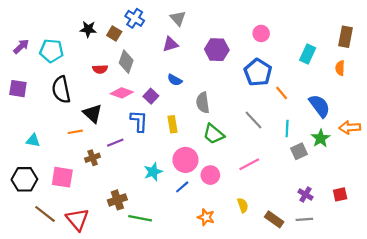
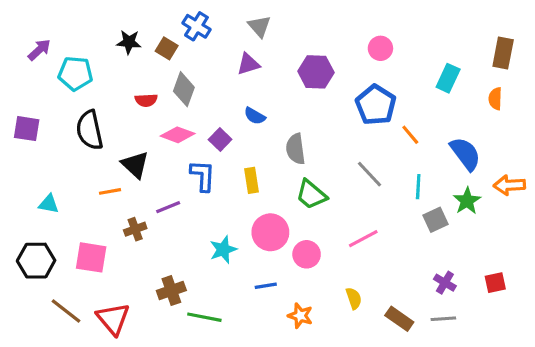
purple arrow: (21, 46) -> (39, 50), moved
blue line: (182, 187) -> (266, 286), moved, turned 32

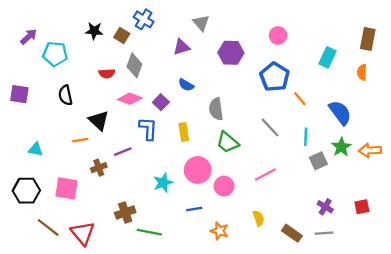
gray triangle: (259, 26) -> (201, 23), moved
black semicircle: (90, 130) -> (65, 95), size x0.7
orange arrow: (509, 185) -> (370, 150), moved

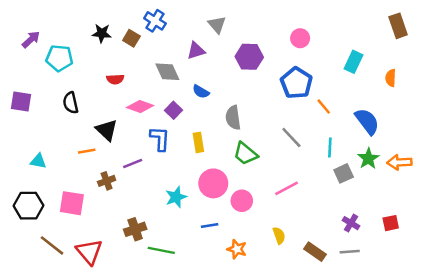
brown rectangle: (368, 39) -> (398, 26), moved, turned -30
gray diamond: (134, 65) -> (167, 72), moved, turned -45

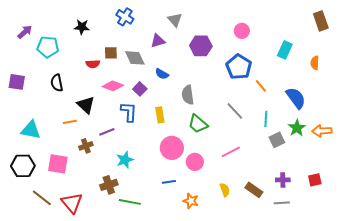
brown square: (131, 38) -> (111, 53), moved, turned -32
cyan triangle: (38, 161) -> (31, 130), size x1.5
cyan star: (176, 197) -> (125, 160), moved
purple cross: (351, 223) -> (283, 180), turned -32
brown rectangle: (315, 252) -> (254, 190), moved

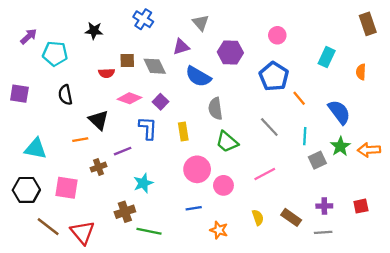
blue semicircle: (162, 74) -> (198, 77), moved, size x1.6

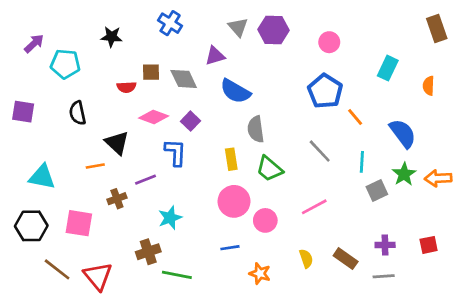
purple hexagon: (230, 52) -> (273, 30), moved
yellow rectangle: (183, 132) -> (231, 159), moved

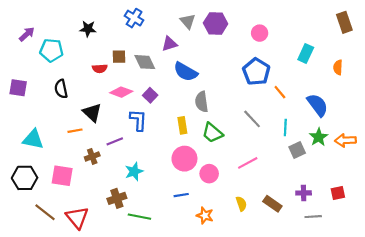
gray line: (384, 276) -> (313, 217), moved

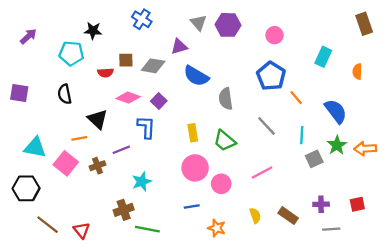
cyan pentagon: (51, 50) -> (71, 53), moved
gray diamond: (145, 62) -> (153, 66), turned -55
gray semicircle: (202, 102) -> (226, 99), moved
pink square: (62, 176) -> (66, 163), moved, turned 30
red triangle: (77, 218) -> (82, 230), size x0.7

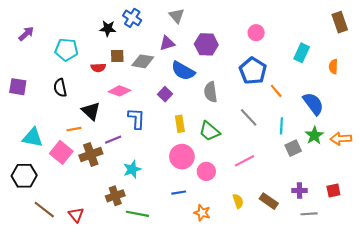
gray triangle: (198, 23) -> (177, 16), moved
purple hexagon: (228, 25) -> (206, 44), moved
black star: (93, 31) -> (108, 28), moved
purple square: (159, 101) -> (165, 94), moved
brown cross: (98, 166) -> (91, 154), size x1.5

